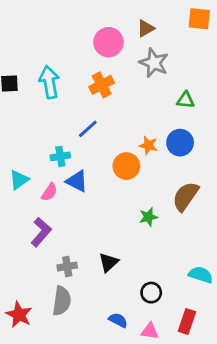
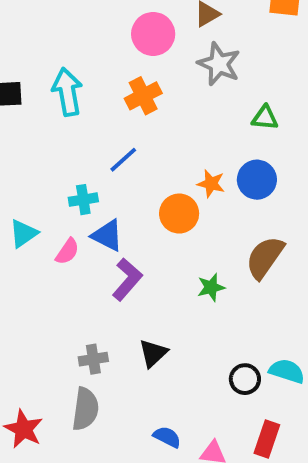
purple L-shape: (41, 232) -> (127, 279), moved
black circle: (151, 293) -> (245, 379), moved

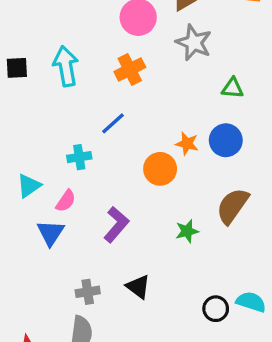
blue triangle: (107, 235) -> (51, 233), moved, turned 36
black triangle: (153, 353) -> (138, 287), turned -40

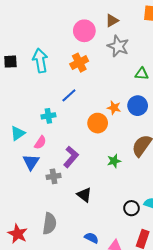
gray cross: (88, 292) -> (54, 176), moved

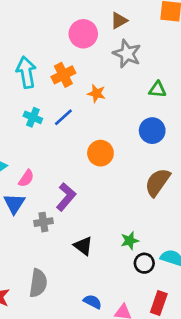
orange cross: (79, 63) -> (63, 75), moved
orange star: (114, 108) -> (97, 93), moved
cyan cross: (48, 116) -> (33, 117), moved, turned 32
green star: (114, 161) -> (130, 241), moved

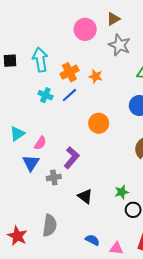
orange cross: (63, 75) -> (69, 72), moved

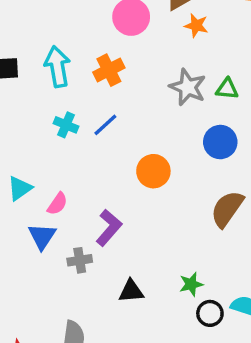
gray star: (120, 45) -> (188, 87), moved
orange cross: (69, 72) -> (109, 70), moved
orange star: (96, 76) -> (196, 25), moved
black triangle: (85, 196) -> (131, 291), turned -42

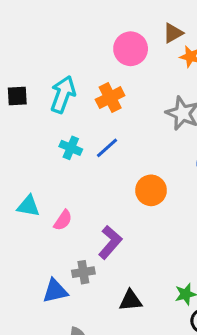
cyan arrow: (57, 67) -> (63, 94), turned 30
cyan triangle: (20, 188) -> (28, 206), turned 45
blue triangle: (42, 236) -> (55, 291), moved, turned 44

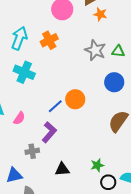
cyan cross: (71, 148) -> (24, 72), size x1.5
blue line: (107, 148) -> (55, 106), moved
blue triangle: (55, 291) -> (14, 175), moved

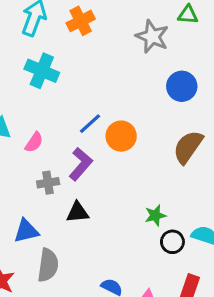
green triangle: (118, 51) -> (188, 15), moved
orange circle: (75, 99) -> (121, 136), moved
gray cross: (32, 151) -> (48, 183), moved
black triangle: (62, 169) -> (78, 212), moved

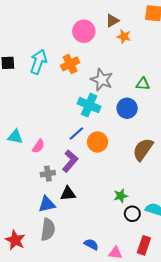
green triangle: (188, 15) -> (143, 84), moved
gray star: (152, 37) -> (102, 80), moved
cyan cross: (42, 71) -> (89, 105), moved
blue circle: (182, 86) -> (127, 108), moved
blue triangle: (26, 231) -> (47, 204), moved

